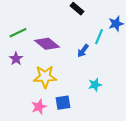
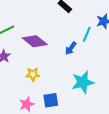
yellow star: (45, 77) -> (33, 74), size x0.6
cyan star: (95, 85) -> (83, 82), size x1.6

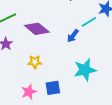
cyan line: (87, 34) -> (89, 22), turned 35

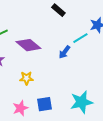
cyan star: (85, 70) -> (81, 102), moved

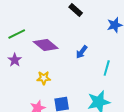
cyan line: (80, 38) -> (107, 68), moved, turned -42

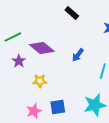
purple star: (15, 60) -> (19, 61), moved

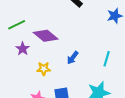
blue arrow: (78, 55) -> (73, 58), moved

